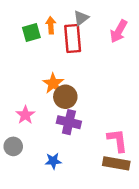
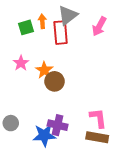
gray triangle: (81, 18) -> (68, 15), size x1.5
pink star: (25, 115) -> (21, 63), moved
purple cross: (69, 122) -> (58, 125), moved
blue star: (53, 161) -> (44, 135), size x1.6

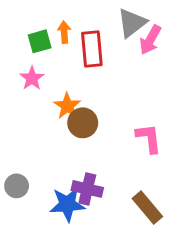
gray triangle: (68, 15) -> (132, 23), moved
pink star: (21, 63) -> (32, 78), moved
pink L-shape: (98, 118) -> (149, 138), moved
brown rectangle: (97, 137) -> (147, 207), turned 40

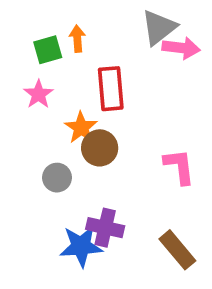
pink arrow: (150, 40) -> (181, 48), turned -112
red rectangle: (92, 49) -> (111, 89), moved
gray circle: (17, 186) -> (57, 178), moved

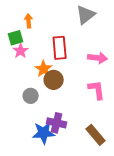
orange arrow: (77, 39) -> (29, 21), moved
pink arrow: (181, 48) -> (98, 58), moved
green square: (48, 50) -> (16, 38), moved

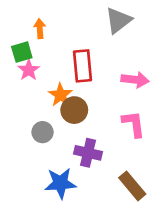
purple cross: (57, 123) -> (88, 153), moved

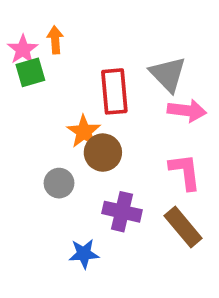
gray triangle: (118, 20) -> (168, 74), moved, turned -36
pink star: (29, 70) -> (23, 49), moved
blue star: (60, 183) -> (84, 254), size x0.7
brown rectangle: (132, 186) -> (183, 227), moved

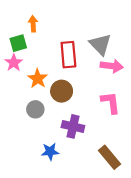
pink star: (23, 49) -> (14, 63), moved
orange star: (84, 132) -> (38, 79), moved
brown rectangle: (183, 227) -> (109, 157), moved

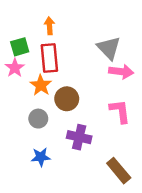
orange arrow: (33, 24) -> (49, 26), moved
red rectangle: (68, 55) -> (49, 58), moved
blue star: (50, 152) -> (41, 157), moved

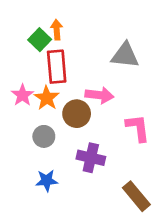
green square: (20, 47) -> (40, 40), moved, turned -30
gray triangle: (109, 48) -> (125, 55), turned -40
pink star: (15, 68) -> (22, 95), moved
pink arrow: (121, 72) -> (99, 95), moved

